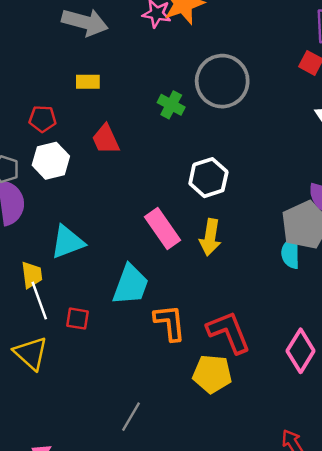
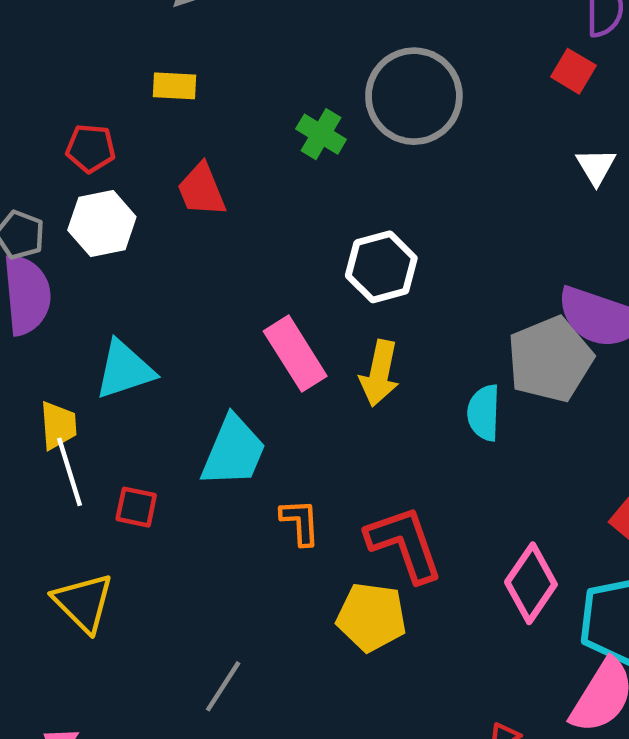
cyan semicircle: (291, 253) -> (484, 413), moved
orange L-shape: (170, 323) -> (300, 522), size x0.7
yellow triangle: (31, 353) -> (83, 603), moved

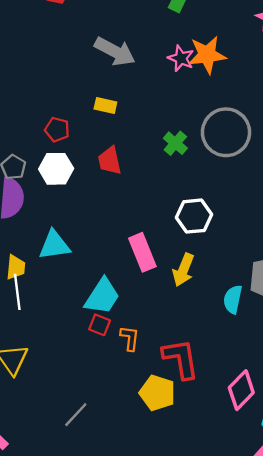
red square: (136, 507) -> (100, 325), moved

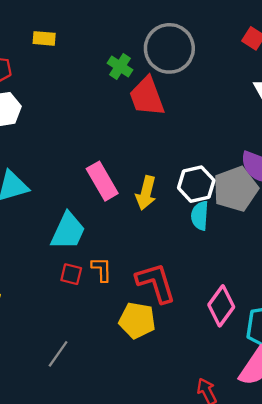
red trapezoid: (110, 161) -> (147, 96), moved, size x1.4
white hexagon: (194, 216) -> (196, 184), moved
red square: (100, 325) -> (71, 274), moved

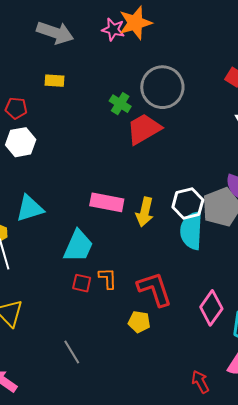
red trapezoid: (147, 96) -> (144, 129), turned 81
pink rectangle: (102, 181) -> (107, 202), turned -48
cyan semicircle: (200, 216) -> (191, 231), size x1.5
yellow pentagon: (137, 320) -> (139, 322), size x0.7
gray line: (58, 354) -> (72, 352), turned -65

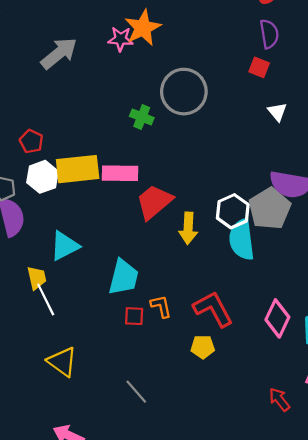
gray arrow: (55, 33) -> (59, 53), turned -48
yellow rectangle: (54, 81) -> (78, 169), moved, size x2.0
red pentagon: (16, 108) -> (31, 141), turned 30
red trapezoid: (144, 129) -> (154, 202), moved
pink rectangle: (107, 202) -> (120, 173), moved

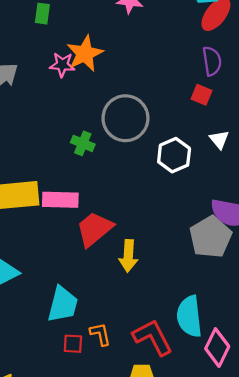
white hexagon: (233, 211) -> (174, 155), moved
cyan semicircle: (242, 240) -> (189, 316), moved

